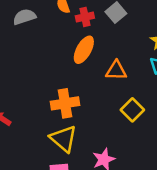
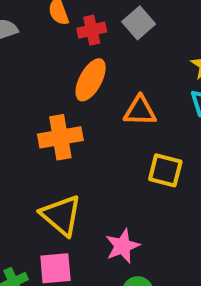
orange cross: (65, 103) -> (60, 137), moved
yellow square: (132, 110) -> (165, 170), turned -30

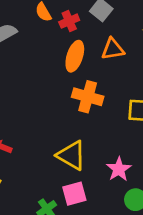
orange triangle: (140, 111) -> (113, 49), moved
orange cross: (60, 137) -> (88, 97), moved, turned 36

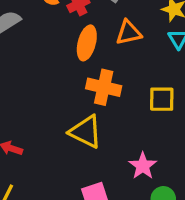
yellow triangle: (72, 155) -> (86, 132), moved

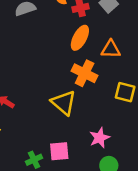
orange triangle: (129, 33) -> (111, 49), moved

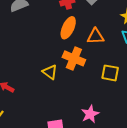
yellow triangle: (64, 103) -> (50, 72), moved, size x0.7

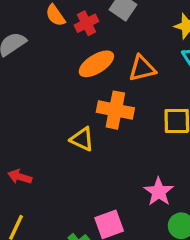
orange ellipse: (68, 28) -> (96, 64), turned 45

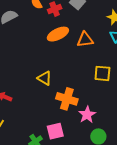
orange cross: (115, 110) -> (67, 99), moved

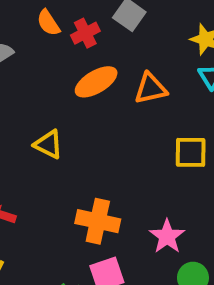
yellow triangle: (45, 78) -> (48, 144), moved
orange cross: (67, 99) -> (98, 221), moved

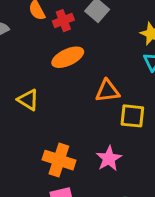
orange triangle: (151, 88) -> (107, 91), moved
pink star: (167, 236) -> (109, 159), moved

